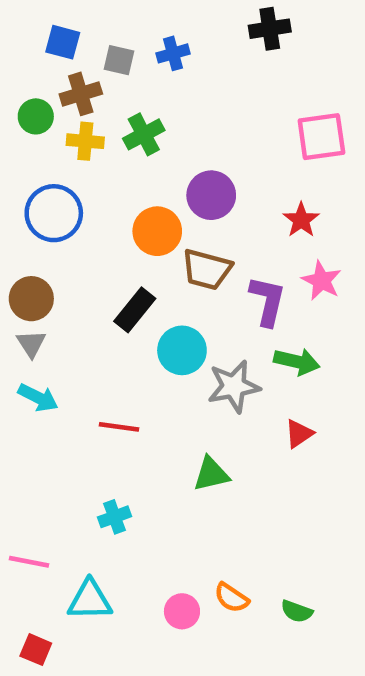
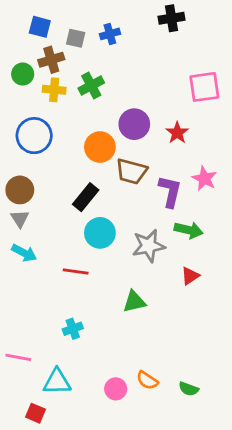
red star: (301, 220) -> (177, 133), moved
cyan circle: (182, 350) -> (100, 233), moved
red square: (36, 650) -> (36, 413), moved

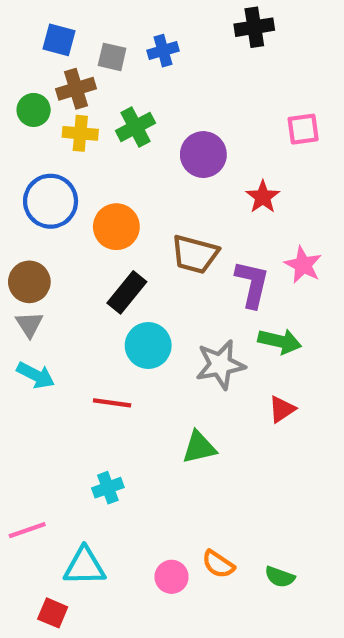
pink square: (204, 87) -> (303, 129), size x0.7
purple circle: (134, 124) -> (203, 155), moved
orange circle: (100, 147) -> (116, 227), moved
pink line: (18, 357) -> (27, 530), turned -30

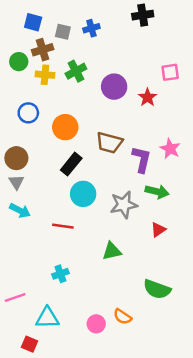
red star: (263, 197) -> (147, 97), moved
blue circle: (51, 201) -> (28, 113), size x0.7
green semicircle: (280, 577) -> (157, 289), moved, size x1.6

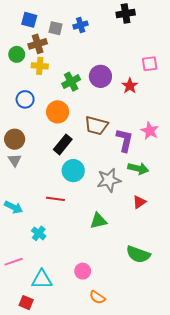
green cross: (76, 71) -> (71, 82), moved
cyan arrow: (20, 211) -> (14, 207), moved
cyan cross: (60, 274) -> (39, 233), moved, turned -32
orange semicircle: (122, 317) -> (97, 297), moved
pink circle: (96, 324) -> (83, 271), moved

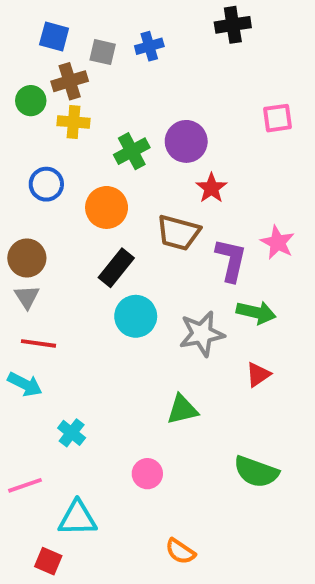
red star: (130, 86) -> (211, 188), moved
red line: (55, 199) -> (39, 343), moved
pink circle: (83, 271) -> (147, 474), moved

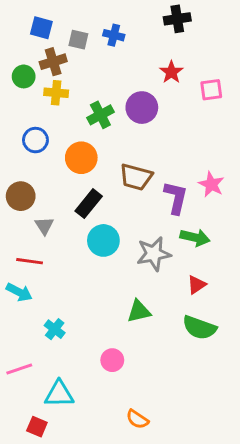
blue cross: (149, 46) -> (114, 35), turned 30
red star: (211, 188) -> (171, 72), moved
gray triangle: (27, 297) -> (44, 226), moved
green semicircle: (256, 472) -> (199, 328), moved

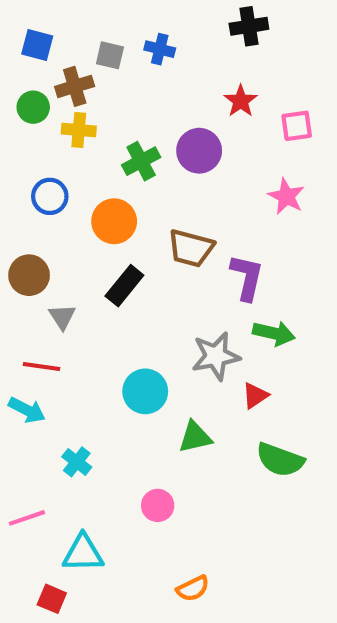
blue square: (41, 28) -> (37, 45), moved
pink star: (211, 184) -> (286, 196), moved
cyan circle: (103, 240) -> (145, 391), moved
red triangle: (196, 285) -> (255, 396), moved
orange semicircle: (137, 419) -> (193, 588), turned -60

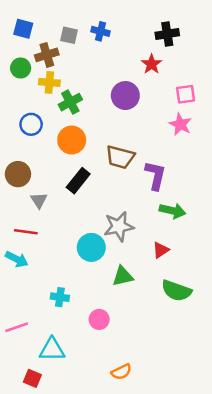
black cross: (249, 26) -> (167, 34), moved
pink square: (297, 126) -> (186, 94), moved
green cross: (141, 161) -> (70, 102), moved
gray star: (216, 356) -> (119, 226), moved
cyan cross: (77, 462) -> (60, 297), moved, turned -30

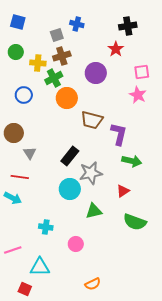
gray square: (69, 35) -> (57, 35), moved, turned -32
brown cross: (47, 55) -> (62, 56), moved
orange circle: (72, 140) -> (67, 98), moved
black rectangle: (78, 181) -> (70, 156), moved

